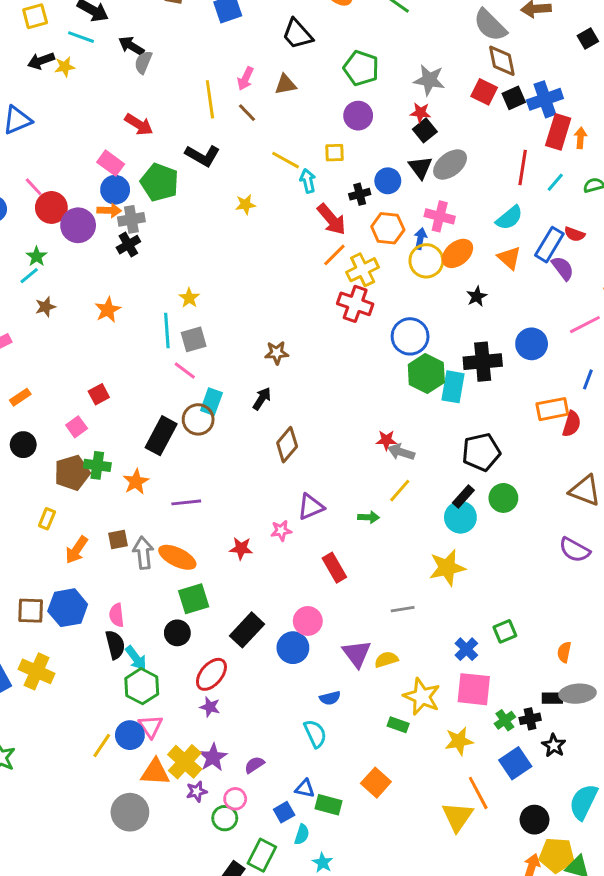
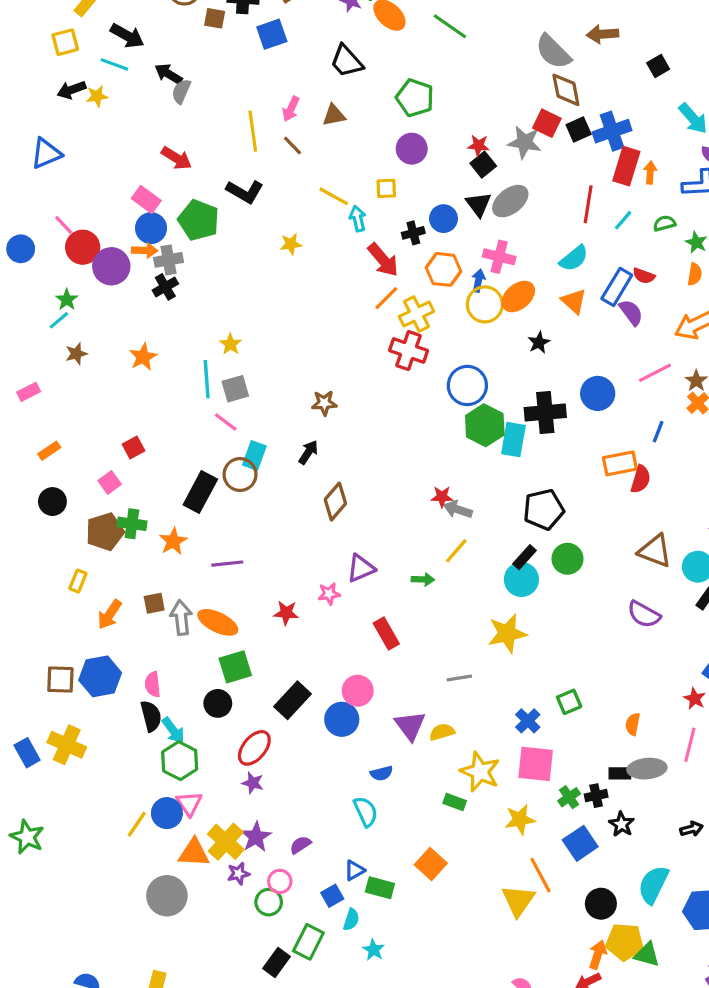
gray star: (429, 80) -> (525, 142), moved
blue triangle: (305, 788) -> (354, 870), turned -42

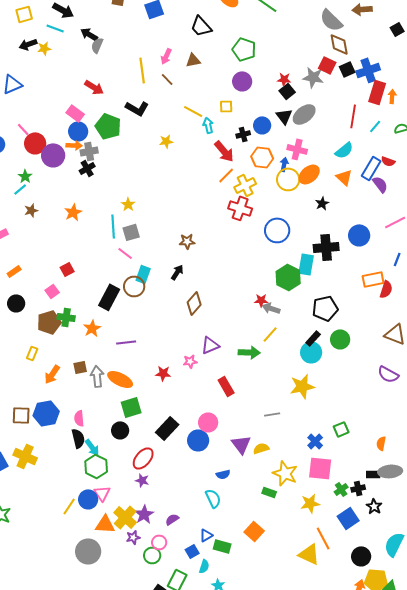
green hexagon: (485, 425) -> (288, 277), moved
green arrow: (423, 579) -> (249, 352), size x1.5
yellow triangle: (518, 901) -> (309, 554), turned -40

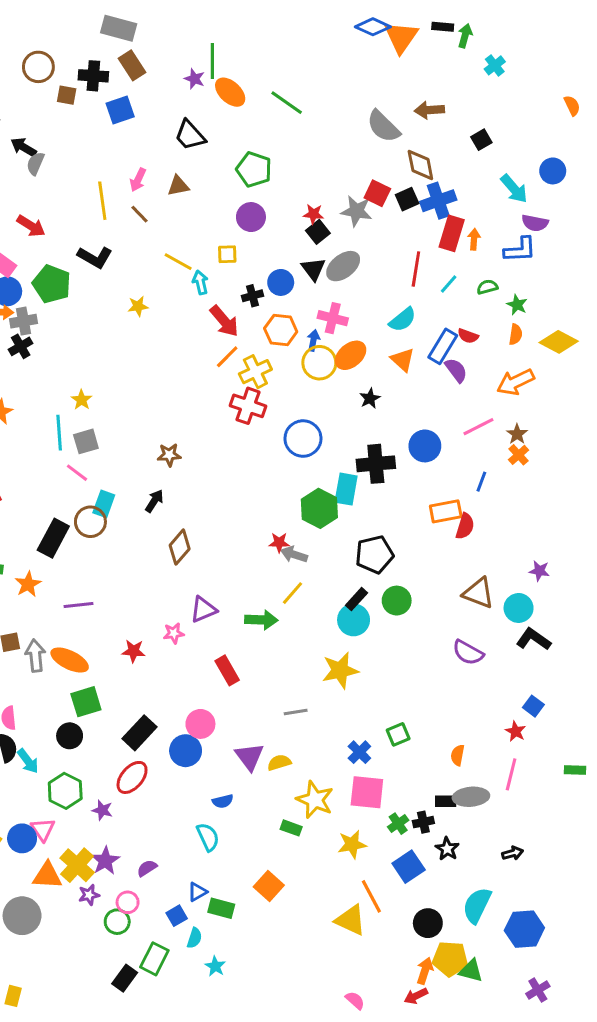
brown diamond: (339, 44) -> (420, 165), moved
red ellipse: (143, 458) -> (132, 777), moved
green hexagon: (96, 466) -> (65, 791), moved

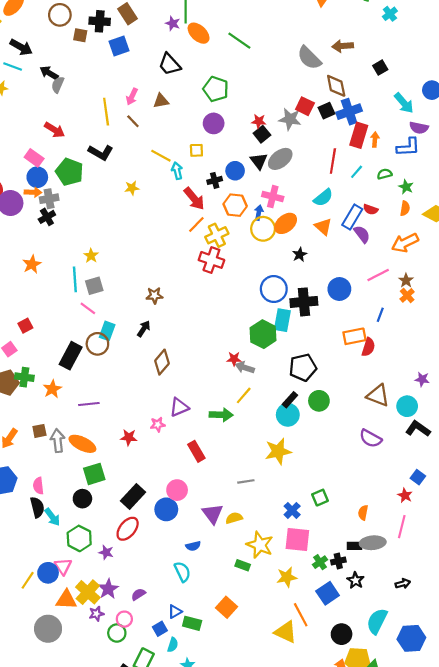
blue circle: (303, 439) -> (274, 289), moved

